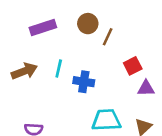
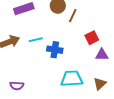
cyan line: (59, 68) -> (36, 40), turned 64

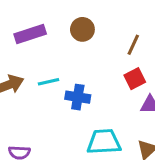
brown line: (73, 16) -> (133, 45), moved

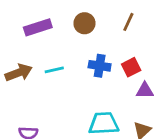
brown line: (133, 45) -> (128, 22), moved
blue cross: (78, 97) -> (100, 66), moved

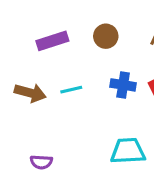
brown arrow: (19, 73) -> (30, 93), turned 36

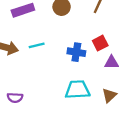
blue cross: (123, 85) -> (76, 52), moved

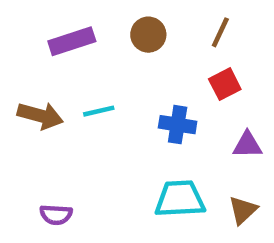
red square: (100, 43) -> (225, 84), moved

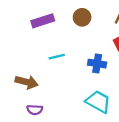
brown arrow: (40, 116) -> (27, 82), moved
cyan trapezoid: (180, 199) -> (98, 102), turned 32

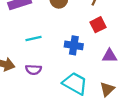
purple semicircle: (35, 110) -> (33, 70), moved

